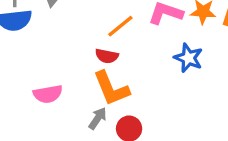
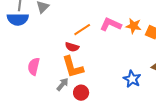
blue star: (188, 58) -> (132, 79), moved
pink semicircle: (48, 94) -> (34, 66), turned 108

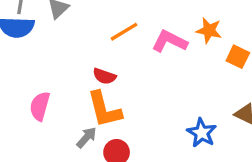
orange star: (134, 26) -> (209, 30), moved
orange line: (82, 30) -> (124, 32), moved

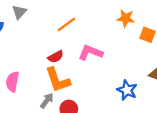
pink L-shape: (170, 41) -> (90, 53), moved
red semicircle: (104, 76) -> (56, 57), turned -42

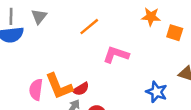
red semicircle: (56, 57) -> (81, 89), moved
orange L-shape: (58, 80) -> (59, 86), moved

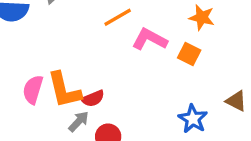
orange square: (175, 33) -> (189, 54), moved
pink L-shape: (116, 55) -> (150, 39), moved

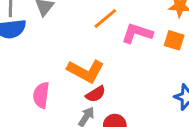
orange L-shape: (64, 90) -> (86, 71), moved, turned -39

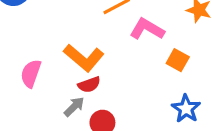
orange square: (174, 40) -> (178, 60), moved

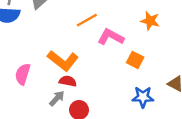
red semicircle: (89, 85) -> (68, 81), turned -147
blue star: (186, 109) -> (143, 97), turned -30

